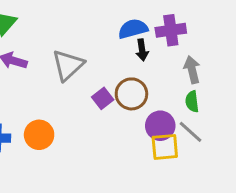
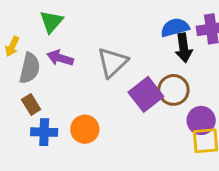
black arrow: (142, 50) -> (184, 48), size x1.4
purple square: (103, 98) -> (146, 94), size x1.6

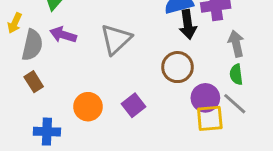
purple square: (146, 94) -> (133, 105), moved, size x0.7
blue cross: (44, 132) -> (47, 132), moved

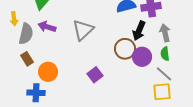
yellow arrow: (15, 23) -> (14, 19), turned -32
black arrow: (188, 25) -> (139, 31), moved, turned 30
purple circle: (205, 98) -> (142, 57), moved
orange circle: (88, 107) -> (48, 72), moved
yellow square: (210, 118) -> (162, 92), moved

